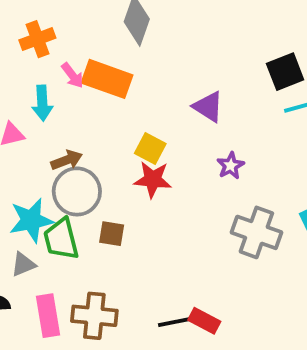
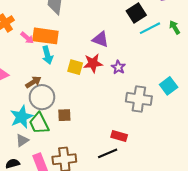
cyan arrow: (42, 103) -> (47, 55), moved
red star: (153, 179) -> (93, 63), moved
red rectangle: (204, 321) -> (119, 136), moved

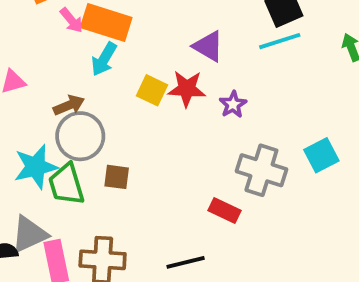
cyan line: (150, 28) -> (280, 41), moved
cyan arrow: (47, 55) -> (104, 59), turned 36
red rectangle: (119, 136) -> (225, 211), moved
gray triangle: (22, 140) -> (29, 234), moved, size x1.5

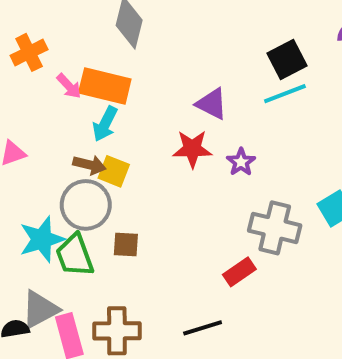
yellow square: (152, 90) -> (114, 171), moved
brown arrow: (69, 105) -> (89, 165), moved, turned 40
red rectangle: (225, 211) -> (239, 272), turned -56

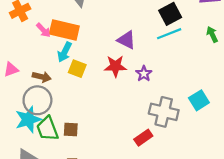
brown arrow: (89, 165) -> (42, 77), moved
yellow square: (114, 171) -> (77, 69), moved
gray circle: (86, 205) -> (37, 100), moved
brown square: (126, 244) -> (71, 130), moved

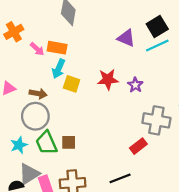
orange rectangle: (64, 30) -> (57, 48), size x0.7
purple triangle: (126, 40) -> (126, 38), moved
cyan star: (28, 119) -> (19, 145), moved, size x0.7

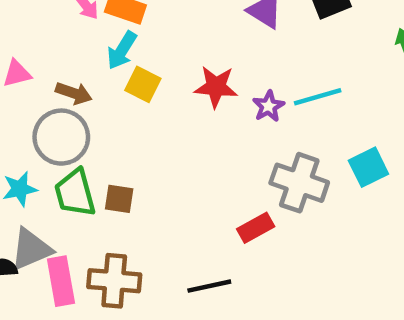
cyan line: (157, 45) -> (318, 97), moved

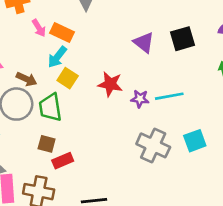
purple star: (268, 106) -> (140, 99), turned 30
green trapezoid: (75, 193) -> (50, 107), moved
red rectangle: (256, 228) -> (63, 161), moved

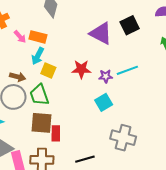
purple triangle: (144, 43) -> (101, 33), size x1.4
cyan square: (195, 141) -> (104, 102), moved
brown square: (47, 144) -> (41, 123), size x1.6
gray cross: (153, 145) -> (123, 138), moved
red rectangle: (63, 161) -> (56, 133), turned -56

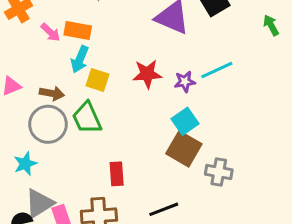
brown square: (41, 123) -> (184, 149), moved, turned 30
gray cross: (123, 138) -> (219, 172), size x0.7

